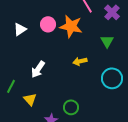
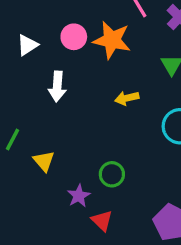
white arrow: (38, 69) -> (57, 86), moved, turned -30

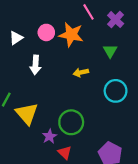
yellow triangle: (44, 161) -> (27, 114), size x1.6
green circle: (112, 174) -> (71, 122), size x1.5

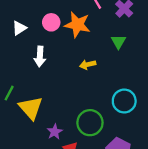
cyan circle: (116, 91) -> (124, 101), moved
green circle: (71, 122) -> (90, 123), moved

